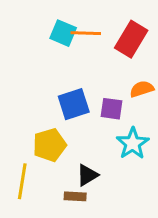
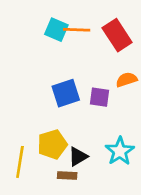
red rectangle: (131, 39) -> (117, 35), turned -64
cyan star: (133, 143) -> (120, 151), moved
yellow pentagon: (50, 145) -> (52, 144), moved

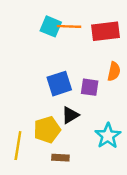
red rectangle: (117, 35) -> (105, 31), turned -64
orange semicircle: (127, 80) -> (114, 71), turned 120
black triangle: (78, 157) -> (70, 115), moved

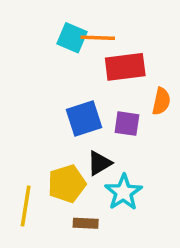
red rectangle: (105, 31) -> (125, 67), moved
cyan star: (108, 136) -> (123, 192), moved

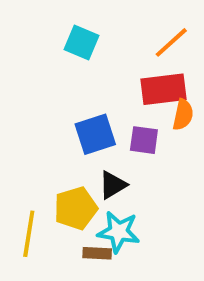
orange line: (98, 38) -> (171, 42), moved, turned -44
red rectangle: (125, 67) -> (163, 89), moved
cyan star: (123, 192) -> (119, 232), moved, turned -30

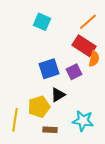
red rectangle: (163, 89) -> (84, 46), turned 40
purple square: (144, 140) -> (74, 72), turned -35
cyan star: (119, 232) -> (83, 121), moved

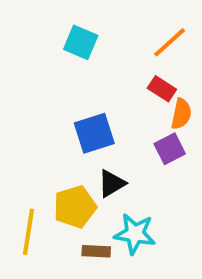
red rectangle: (84, 46) -> (162, 89), size x0.6
purple square: (74, 72) -> (170, 149), moved
cyan star: (83, 121) -> (135, 234), moved

